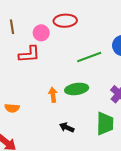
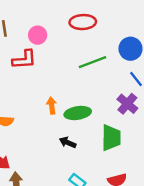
red ellipse: (65, 21) -> (83, 22), moved
green ellipse: (77, 89) -> (78, 113), moved

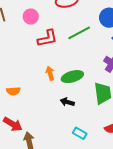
red L-shape: (24, 60) -> (47, 38), moved

